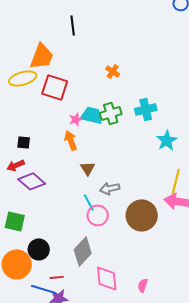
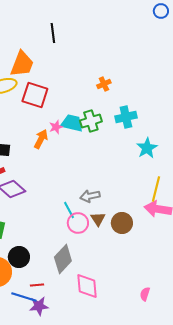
orange cross: (113, 71) -> (104, 84), moved, turned 32
orange arrow: (71, 140) -> (41, 139), moved, turned 48
brown triangle: (88, 168) -> (98, 219), moved
brown circle: (142, 215) -> (122, 223), size x0.7
pink semicircle: (143, 285) -> (145, 294), moved

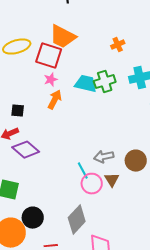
orange trapezoid: (22, 64) -> (63, 37), moved, turned 96
pink star: (56, 127) -> (51, 80), moved
brown circle: (122, 223) -> (136, 161), moved

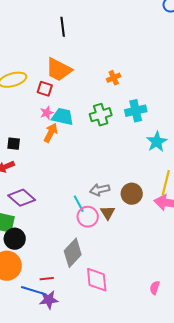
red square: (49, 56) -> (45, 89), size x0.6
cyan trapezoid: (86, 84) -> (63, 117), moved
purple diamond: (26, 150) -> (22, 198), moved
black circle: (33, 218) -> (15, 239), moved

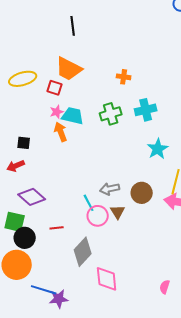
orange cross: (114, 78) -> (124, 77), turned 32
orange arrow: (51, 133) -> (61, 132), turned -48
cyan star: (157, 142) -> (158, 149), moved
red line: (47, 279) -> (57, 228), moved

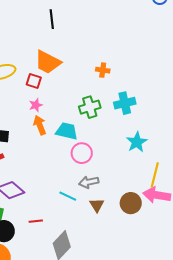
cyan trapezoid: (73, 116) -> (67, 131), moved
brown circle: (142, 193) -> (131, 203), moved
cyan line: (89, 203) -> (68, 196), turned -36
pink circle: (98, 216) -> (82, 153), moved

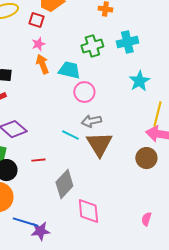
brown circle: (131, 203) -> (146, 158), moved
brown triangle: (97, 205) -> (99, 144), size x1.8

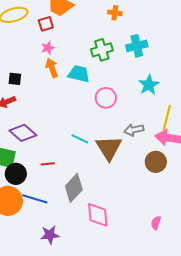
red square: (36, 20) -> (46, 24), turned -35
pink circle: (84, 92) -> (106, 98), moved
gray arrow: (91, 121) -> (134, 130), moved
blue line: (25, 222) -> (35, 199), moved

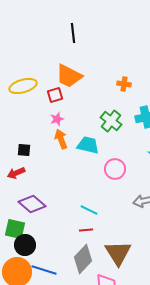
green cross: (102, 50) -> (111, 121), turned -35
brown triangle: (109, 148) -> (118, 253), moved
red line: (48, 164) -> (86, 230), moved

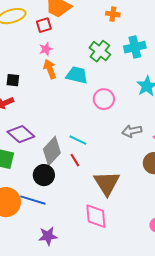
red line: (86, 230) -> (75, 160), turned 64
black circle: (25, 245) -> (44, 175), moved
gray diamond: (83, 259) -> (52, 151), moved

